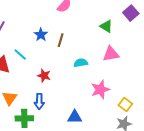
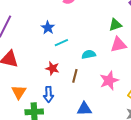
green triangle: (106, 26) -> (115, 25), moved, turned -48
brown line: (61, 40) -> (75, 76), moved
cyan line: (20, 54) -> (61, 43), moved, turned -64

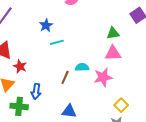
cyan semicircle: (89, 54) -> (82, 67), moved
red star: (52, 68) -> (20, 66), moved
pink star: (109, 80) -> (103, 77), moved

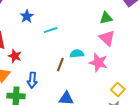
blue star: (46, 25) -> (27, 16), moved
pink triangle: (113, 53) -> (107, 38), turned 48
pink star: (103, 77) -> (98, 63), turned 30

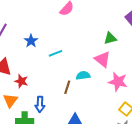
pink triangle: (107, 38) -> (102, 59), moved
pink star: (98, 63) -> (118, 82), moved

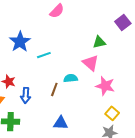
blue star: (31, 41) -> (20, 42), size x1.5
blue arrow: (40, 104) -> (26, 95), moved

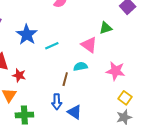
pink triangle: (91, 63) -> (89, 45), moved
blue arrow: (26, 95) -> (57, 102), moved
blue triangle: (61, 123) -> (75, 112), turned 35

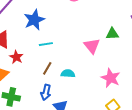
cyan line: (52, 46) -> (46, 44), moved
cyan semicircle: (80, 66) -> (68, 74), moved
brown line: (65, 79) -> (47, 68), moved

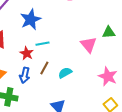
red star: (16, 57) -> (27, 53), moved
cyan semicircle: (68, 74) -> (65, 73), turned -32
blue arrow: (46, 92) -> (25, 75), moved

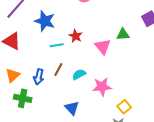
blue star: (31, 20) -> (45, 21), turned -30
red star: (27, 53) -> (76, 36), moved
pink star: (108, 76) -> (102, 87), moved, turned -30

